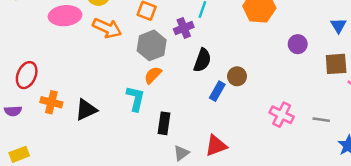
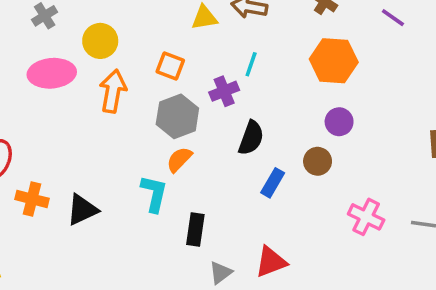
orange arrow: (107, 28) -> (113, 91), turned -104
purple circle: (298, 44) -> (339, 122), moved
brown circle: (237, 76) -> (318, 161), moved

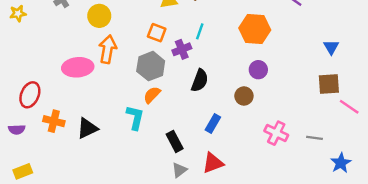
orange square: (170, 66) -> (157, 33), moved
pink ellipse: (52, 73) -> (78, 67), moved
blue rectangle: (273, 183) -> (213, 124), moved
black rectangle: (195, 229) -> (175, 141), moved, turned -36

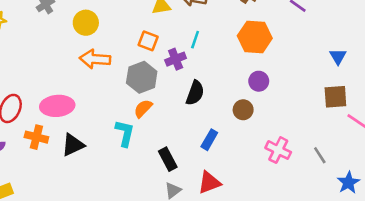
orange arrow: (108, 49) -> (95, 59), turned -96
pink ellipse: (78, 67) -> (57, 106), moved
gray line: (315, 138) -> (320, 155), turned 49

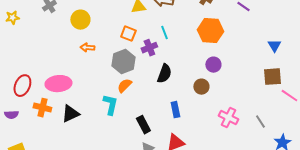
cyan line: (195, 40) -> (164, 33), turned -40
orange arrow: (95, 59) -> (87, 48), size x0.6
blue rectangle: (209, 140) -> (175, 110), turned -42

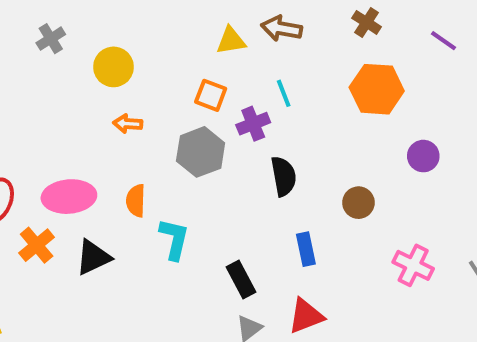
purple circle: (213, 65) -> (423, 156), moved
black semicircle: (164, 74) -> (284, 176), turned -30
orange semicircle: (124, 86) -> (136, 201), moved, turned -42
orange cross: (42, 108) -> (37, 245), turned 36

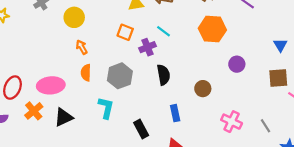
cyan line: (284, 93) -> (163, 31), turned -32
orange arrow: (128, 124) -> (82, 47), turned 56
gray hexagon: (201, 152) -> (120, 76), moved
orange semicircle: (136, 201) -> (86, 73), moved

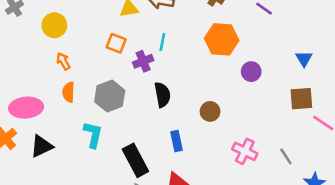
cyan line: (163, 31) -> (162, 42), turned 64
purple circle: (237, 64) -> (251, 72), moved
black rectangle: (141, 129) -> (135, 160), size x1.4

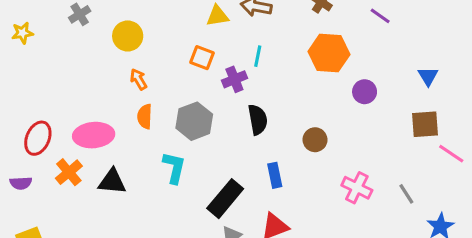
black triangle: (42, 146) -> (112, 182), turned 30
black rectangle: (135, 160) -> (225, 199), turned 68

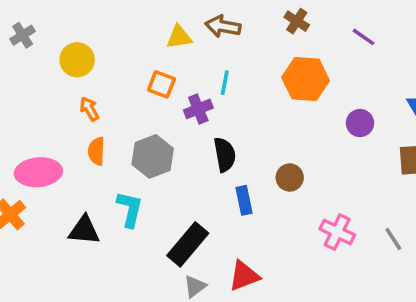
purple circle: (365, 92) -> (360, 123), moved
blue rectangle: (275, 175) -> (244, 200), moved
black triangle: (112, 182) -> (84, 230), moved

